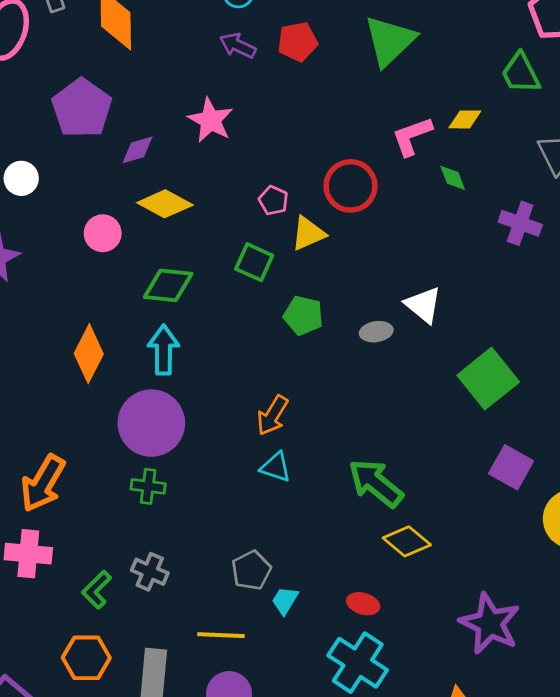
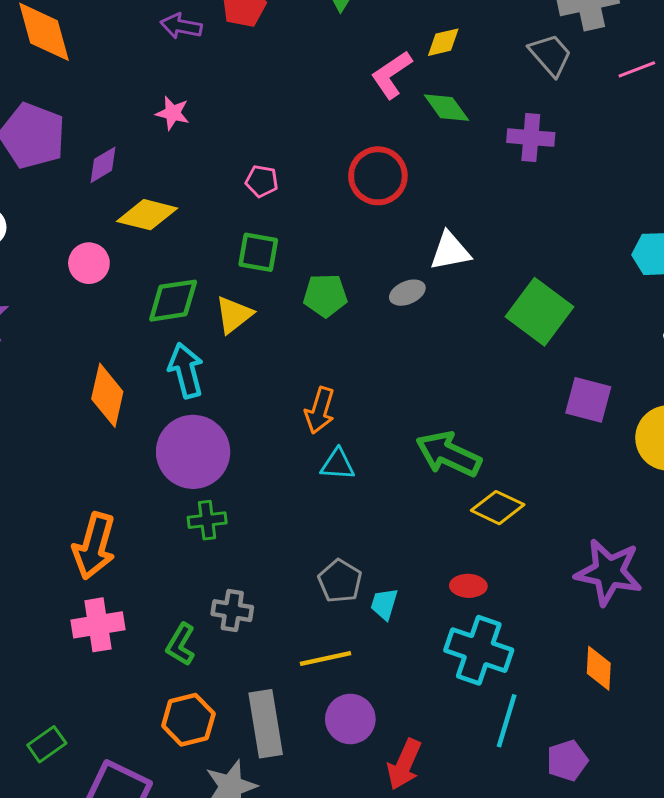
pink star: (211, 120) -> (173, 113), size x0.7
green diamond: (453, 178) -> (446, 108), size x1.4
red circle: (351, 186) -> (378, 176), moved
yellow triangle: (308, 233) -> (234, 315), moved
white triangle: (423, 305) -> (450, 251), turned -36

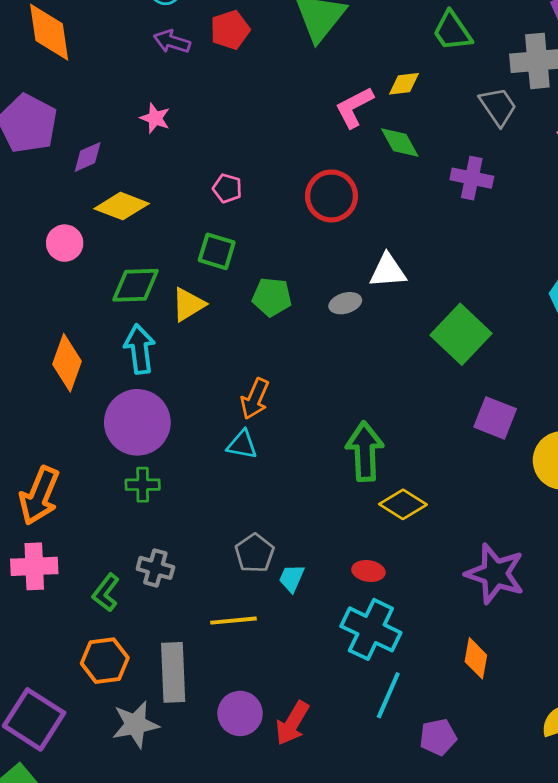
green arrow: (448, 454) -> (365, 451), turned 56
cyan triangle: (338, 464) -> (242, 445), moved
purple circle: (350, 719) -> (240, 713), moved

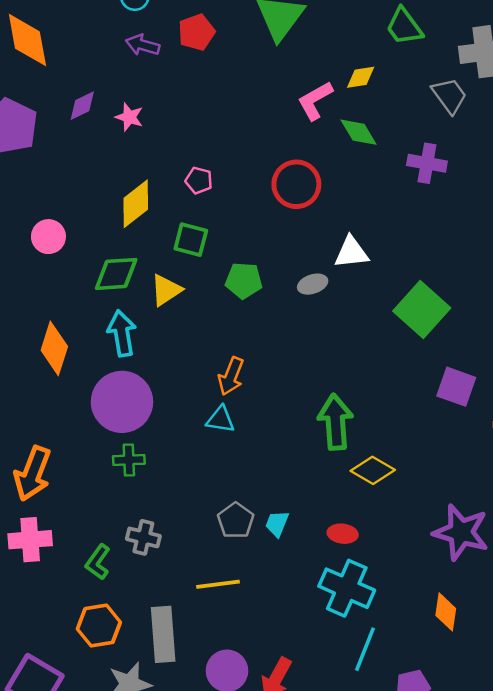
purple diamond: (88, 157) -> (82, 106), moved
yellow diamond: (122, 206) -> (136, 204), moved, turned -57
cyan trapezoid: (292, 578) -> (277, 524), moved

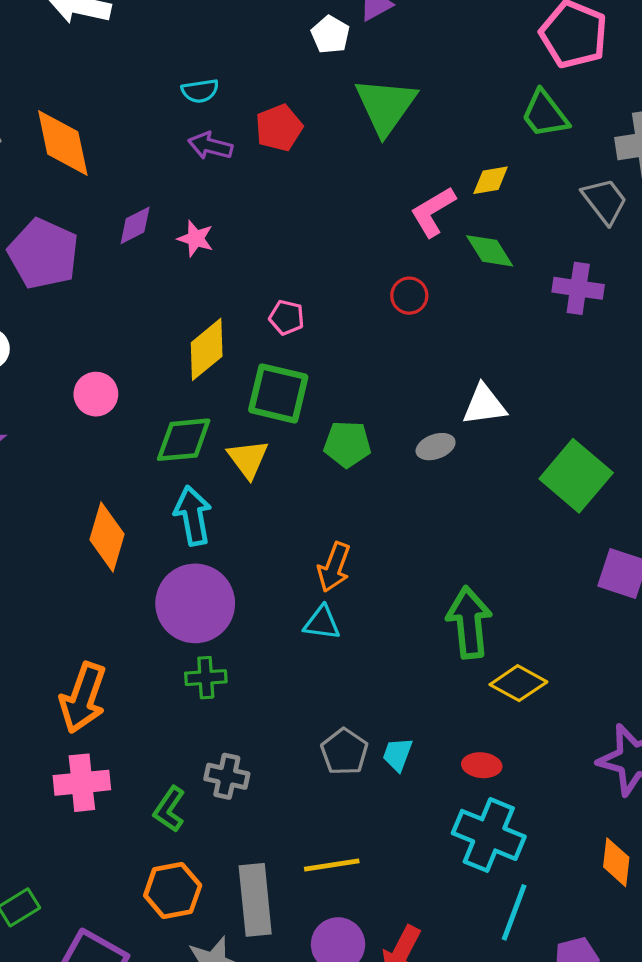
red circle: (296, 184) -> (409, 296), moved, size x0.6
green square: (191, 240) -> (278, 393), size x1.4
yellow triangle: (166, 290) -> (248, 459), turned -32
yellow line: (218, 584) -> (332, 865), moved

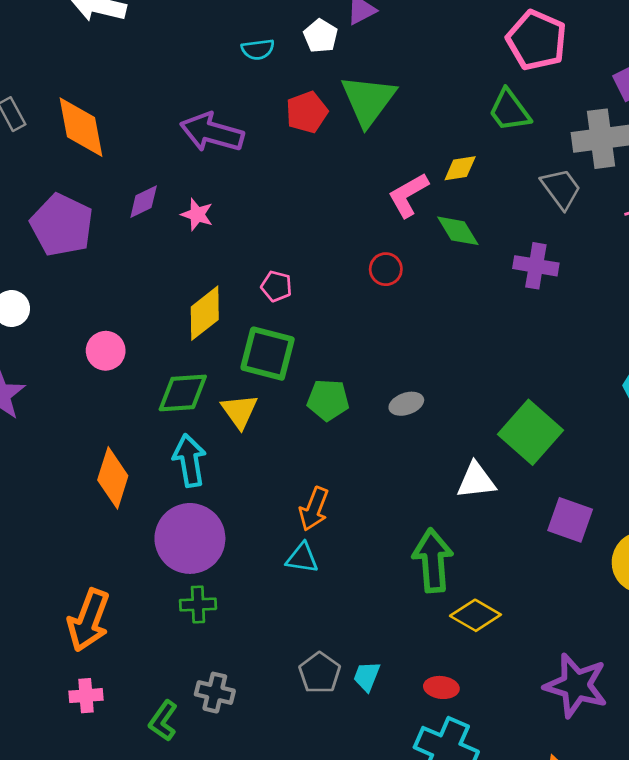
cyan semicircle: (200, 91) -> (258, 49), moved
red pentagon: (279, 128) -> (307, 112), moved
purple arrow: (210, 146) -> (212, 132), size x1.6
white triangle: (484, 405) -> (476, 480), moved
pink cross: (82, 783) -> (86, 696), size x0.7

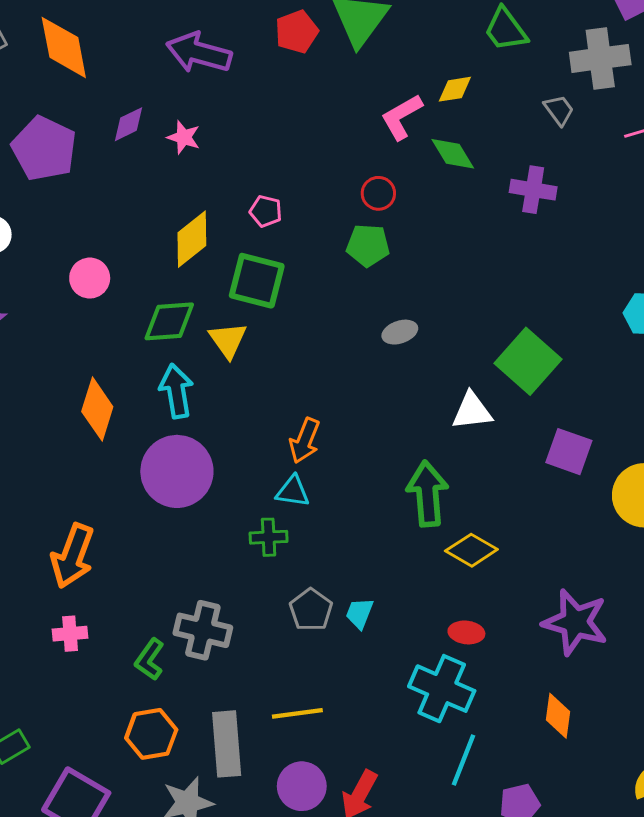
gray trapezoid: (561, 189) -> (559, 110), size x0.7
green pentagon: (328, 400) -> (368, 245), moved
green cross: (198, 604) -> (269, 537), moved
red ellipse: (441, 687) -> (466, 632), moved
gray cross: (215, 693) -> (203, 630), size x1.4

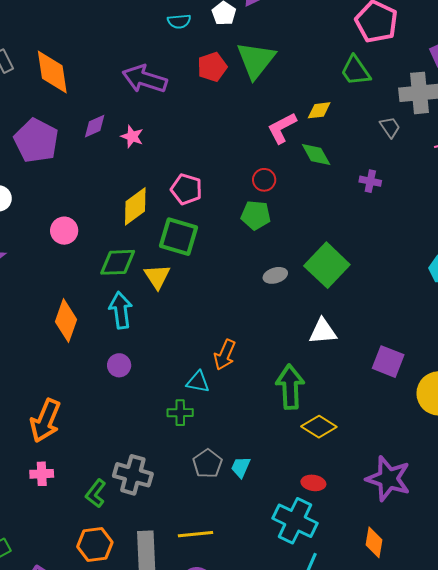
purple cross: (533, 190) -> (370, 181), size x0.7
pink pentagon: (266, 211) -> (186, 189), size x1.4
green square: (528, 361) -> (327, 265), moved
orange arrow: (305, 441) -> (225, 355), moved
purple circle: (177, 471) -> (119, 365), size x0.5

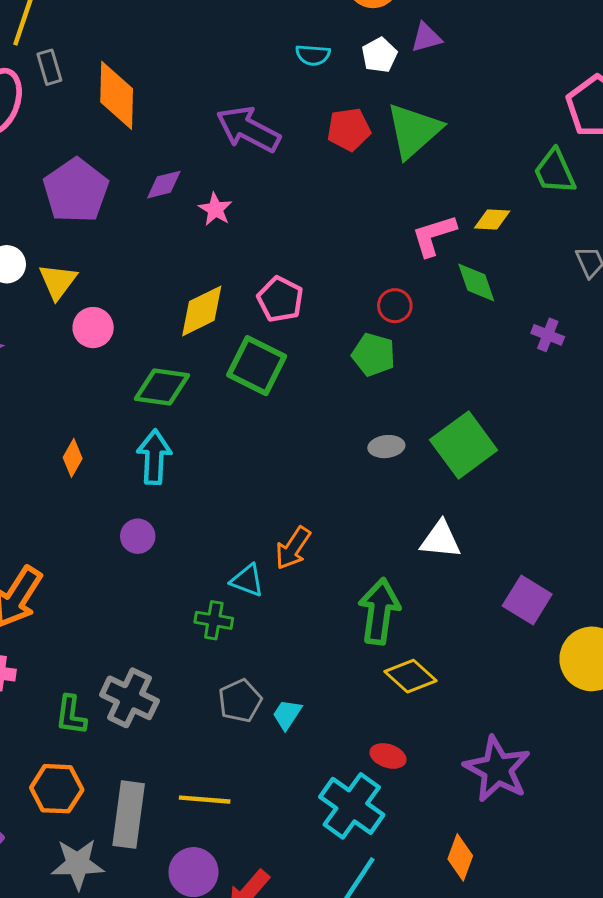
yellow triangle: (157, 277) -> (58, 281), moved
orange diamond: (66, 321) -> (73, 458), size x0.6
green L-shape: (96, 493) -> (71, 715), turned -40

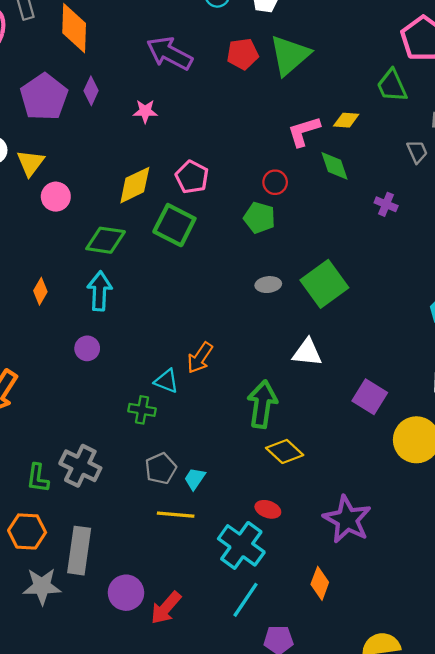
purple diamond: (164, 185) -> (91, 91), moved, turned -52
pink star: (215, 209) -> (145, 111), turned -30
yellow line: (205, 800) -> (176, 515), moved

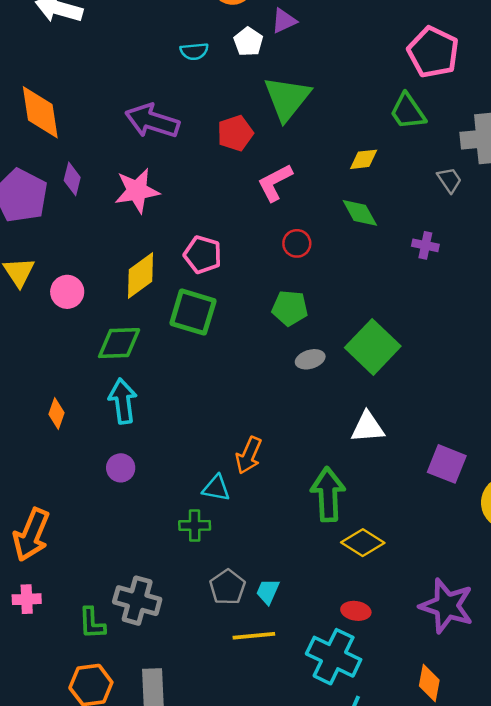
red pentagon: (243, 54) -> (235, 133), moved
pink star: (145, 111) -> (137, 191), size x1.6
pink L-shape: (304, 131) -> (275, 182), moved
pink circle: (56, 197) -> (67, 292), moved
green pentagon: (259, 218) -> (290, 308), moved

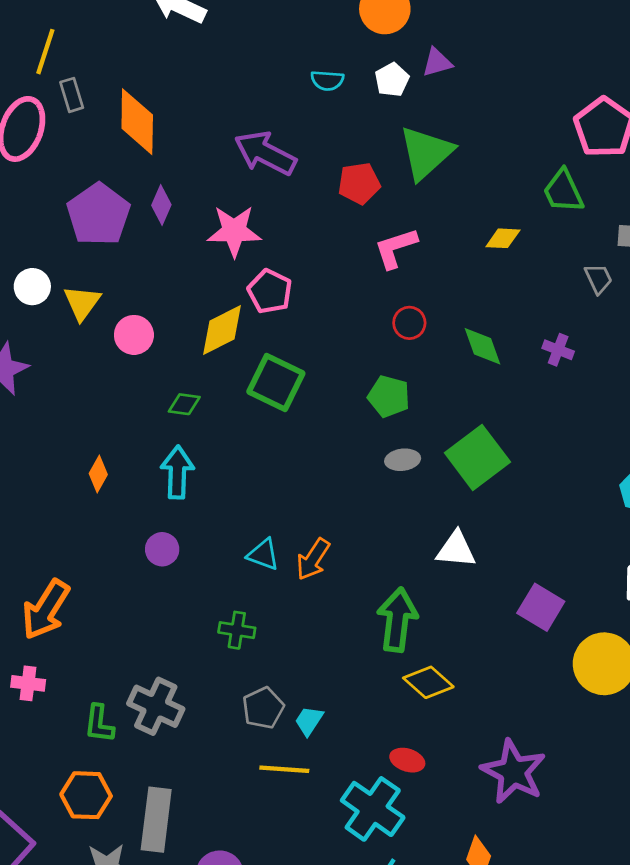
green diamond: (360, 213) -> (483, 346), moved
pink pentagon: (203, 255) -> (270, 291), moved
green diamond: (119, 343) -> (184, 404), size x0.6
cyan triangle: (216, 488) -> (263, 555), moved

